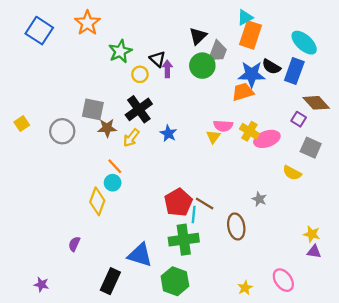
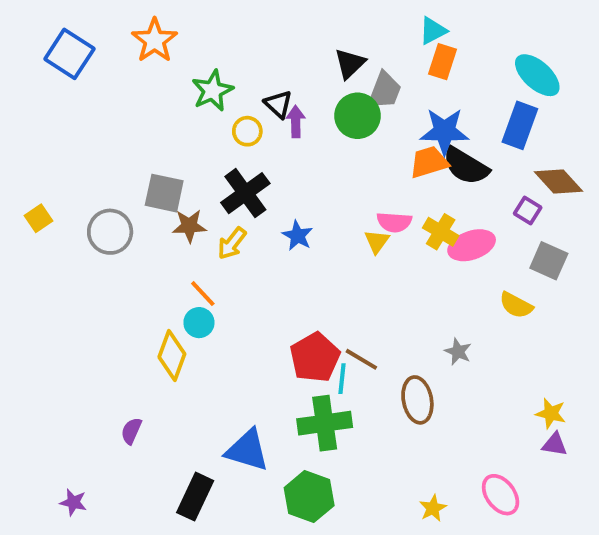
orange rectangle: (250, 35) -> (443, 62), size x0.7
black semicircle: (271, 67) -> (466, 166), moved, size x1.4

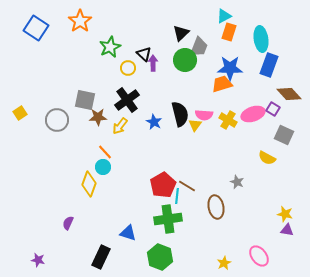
cyan ellipse: (537, 75) -> (261, 39), moved, turned 40
black semicircle: (466, 166) -> (180, 114), moved, turned -135
pink ellipse: (472, 245) -> (253, 114), moved
blue triangle: (247, 450) -> (128, 233), size x0.7

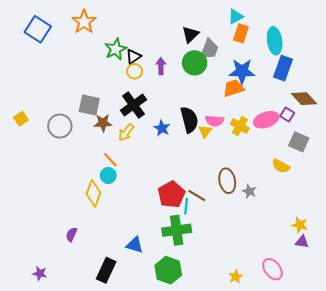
black triangle: (144, 54) -> (134, 57), moved, turned 42
brown ellipse: (216, 207) -> (227, 181), moved

